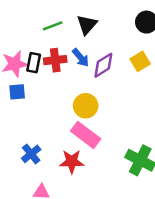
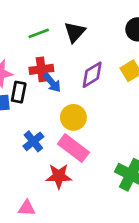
blue arrow: (81, 58) -> (52, 83), moved
black rectangle: (34, 63) -> (19, 92), moved
blue cross: (31, 154) -> (33, 141), moved

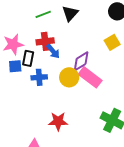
purple diamond: (92, 75) -> (81, 61), moved
blue cross: (33, 141) -> (39, 77), moved, turned 35
pink rectangle: (73, 148) -> (90, 77), moved

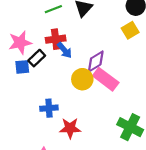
yellow square: (112, 42) -> (130, 30), moved
black rectangle: (28, 58) -> (37, 58), turned 35
blue cross: (39, 77) -> (49, 108), moved

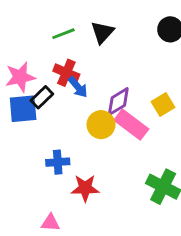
yellow square: (130, 30) -> (163, 104), moved
red cross: (56, 39) -> (66, 73), turned 30
blue square: (22, 67) -> (23, 109), size x1.5

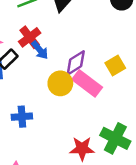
red cross: (66, 73) -> (30, 37), turned 30
red star: (85, 188) -> (82, 149), moved

